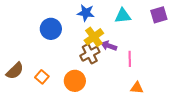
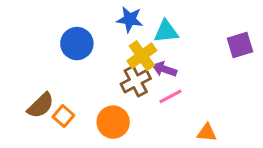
purple square: (159, 15) -> (240, 45), moved
cyan triangle: (123, 16) -> (166, 31), moved
pink line: (130, 59) -> (171, 96), moved, turned 63
brown semicircle: (15, 71) -> (41, 105), moved

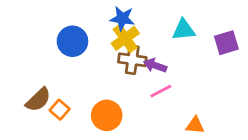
cyan triangle: (166, 31) -> (184, 30), moved
yellow cross: (142, 56) -> (125, 38), moved
brown cross: (136, 81) -> (132, 60), moved, turned 36

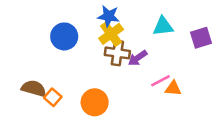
purple arrow: (155, 65) -> (138, 58), turned -54
pink line: (161, 91) -> (160, 81), moved
brown semicircle: (38, 100) -> (34, 88), turned -120
orange triangle: (195, 125) -> (173, 88), moved

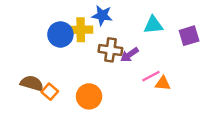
yellow cross: (111, 34) -> (81, 30), moved, turned 35

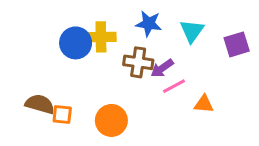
blue star: (102, 15) -> (149, 24), moved
cyan triangle: (153, 25) -> (192, 31), turned -48
pink line: (151, 76) -> (174, 86), moved
orange square: (50, 92) -> (62, 114), turned -35

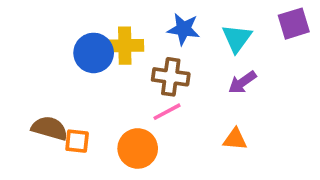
purple square: (237, 44) -> (294, 24), moved
purple arrow: (162, 68) -> (242, 82), moved
pink line: (174, 86) -> (167, 112), moved
orange triangle: (204, 104) -> (235, 139), moved

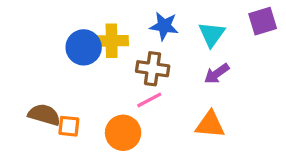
orange triangle: (235, 139) -> (210, 125), size x1.4

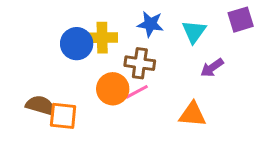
purple arrow: (217, 74) -> (212, 68), moved
orange square: (69, 126) -> (63, 116), size x1.4
orange circle: (123, 133) -> (113, 89), moved

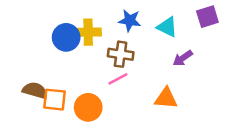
cyan triangle: (194, 32) -> (167, 27), turned -40
orange circle: (113, 89) -> (88, 107), moved

